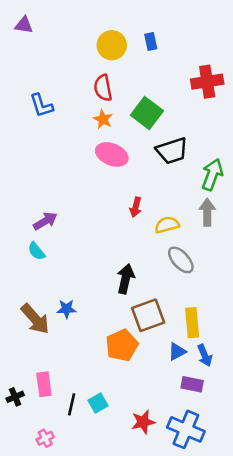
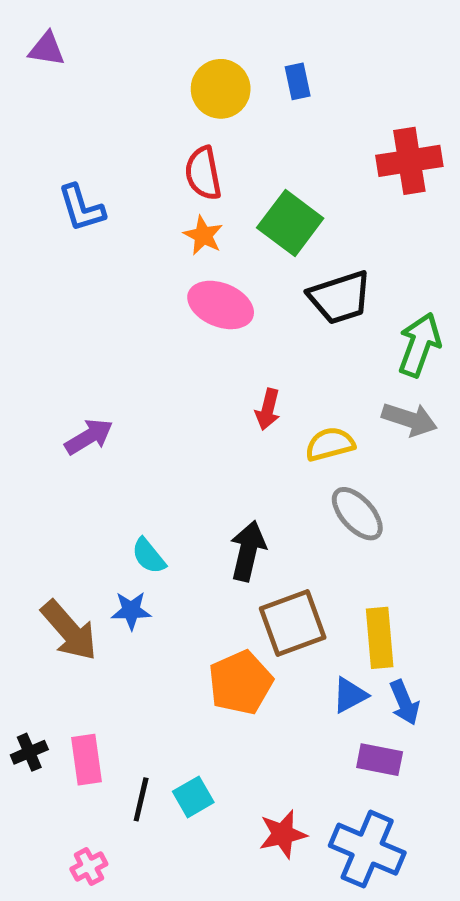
gray arrow: (207, 212) -> (409, 419), turned 108
cyan semicircle: (36, 251) -> (149, 556), moved
black cross: (15, 397) -> (29, 752), moved

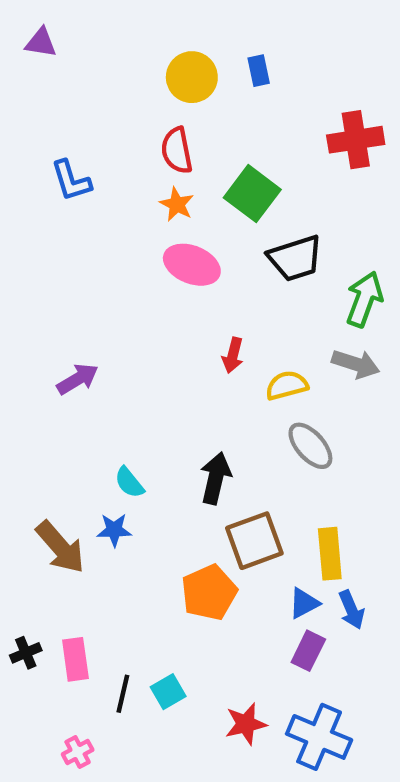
purple rectangle: (380, 760) -> (308, 651), moved, turned -75

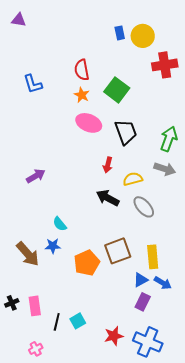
yellow circle: (192, 77) -> (143, 36), moved
black trapezoid: (295, 258) -> (126, 132), moved, turned -92
black arrow: (216, 478) -> (108, 198), moved, turned -75
orange pentagon: (209, 592) -> (87, 263), moved
blue arrow: (351, 610) -> (163, 283), turned -36

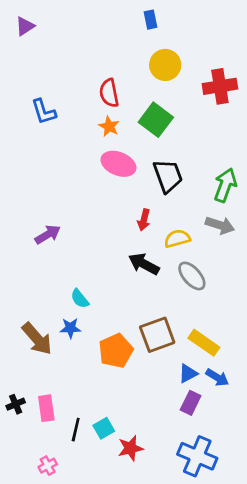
purple triangle: (19, 20) -> (25, 26), turned -42
blue rectangle: (120, 33) -> (151, 20), moved
yellow circle: (143, 36) -> (165, 65), moved
yellow rectangle: (153, 257) -> (204, 343), turned -50
red star: (114, 336) -> (130, 448), moved

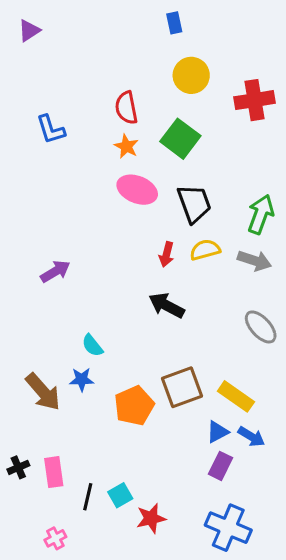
yellow semicircle: (177, 239) -> (205, 250), moved
gray ellipse: (192, 276) -> (261, 327), moved

